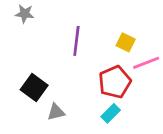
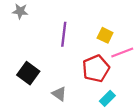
gray triangle: (56, 112) -> (59, 94), moved, turned 49
cyan rectangle: (111, 113) -> (107, 98), moved

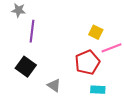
purple line: (64, 34) -> (32, 31), moved
cyan rectangle: (107, 98) -> (98, 90), turned 48

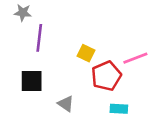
yellow square: (96, 32) -> (86, 53), moved
black square: (26, 67) -> (32, 81), turned -36

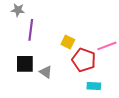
red pentagon: (106, 76) -> (84, 60), turned -30
gray triangle: (66, 104) -> (46, 72), moved

